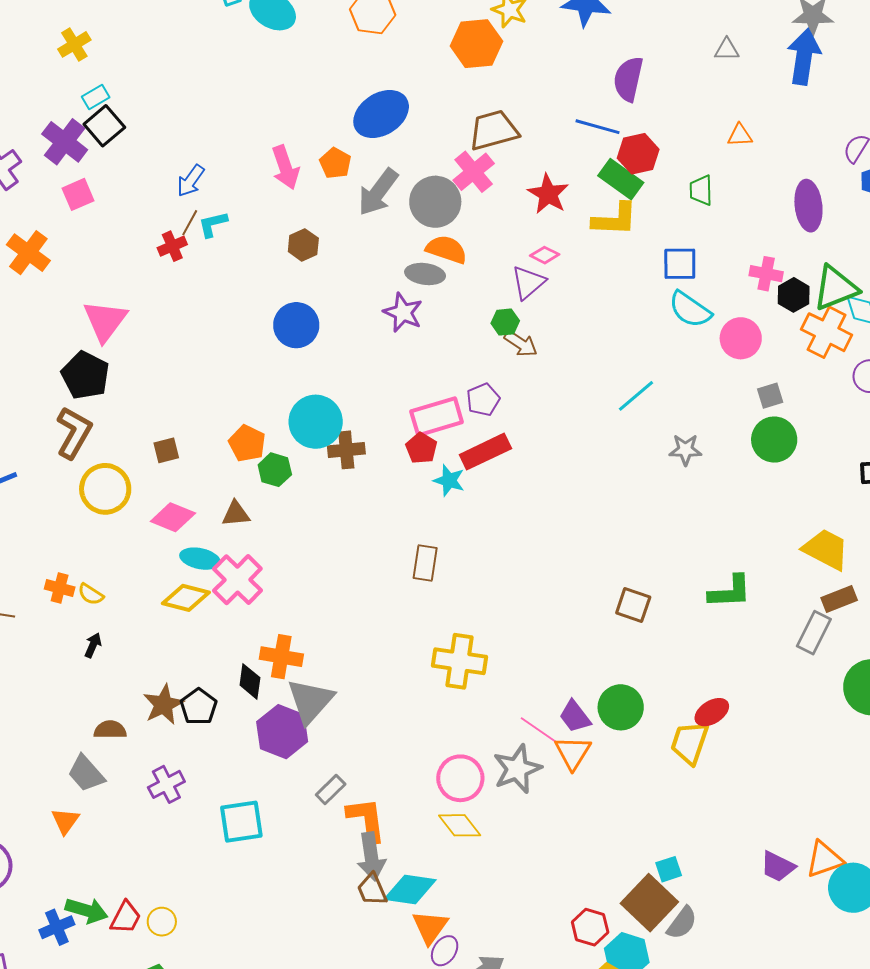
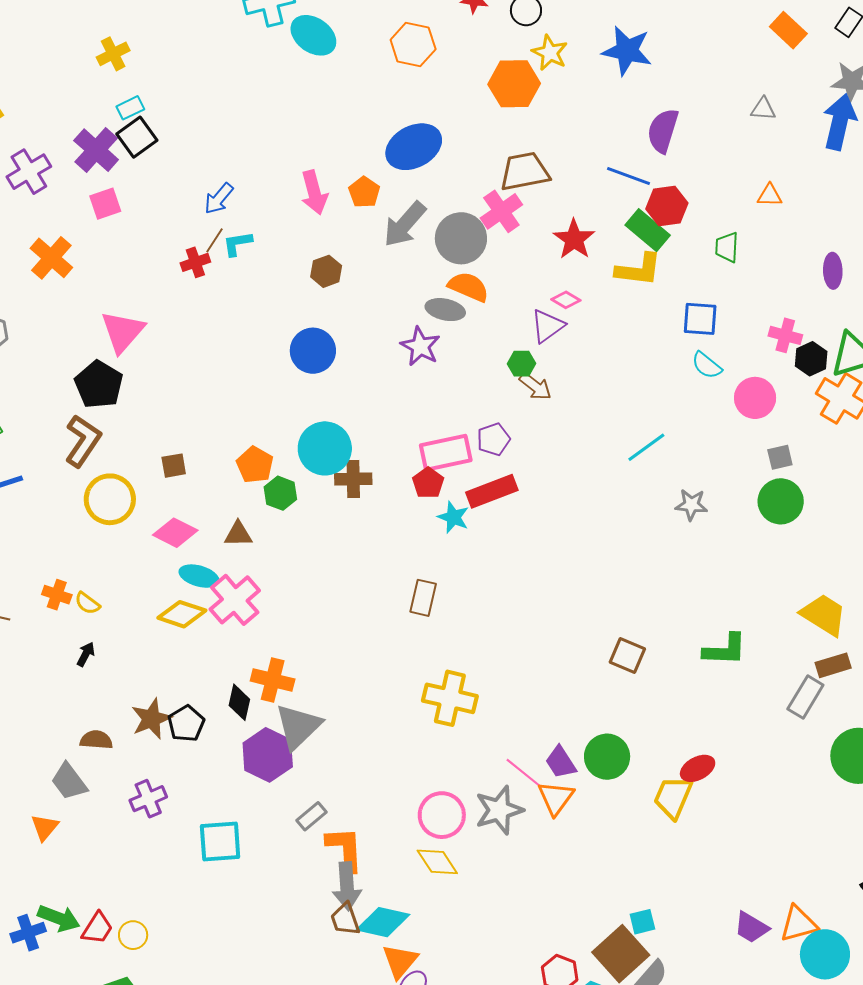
purple ellipse: (808, 206) -> (833, 271), size x0.7
cyan semicircle: (690, 310) -> (707, 365), size x0.7

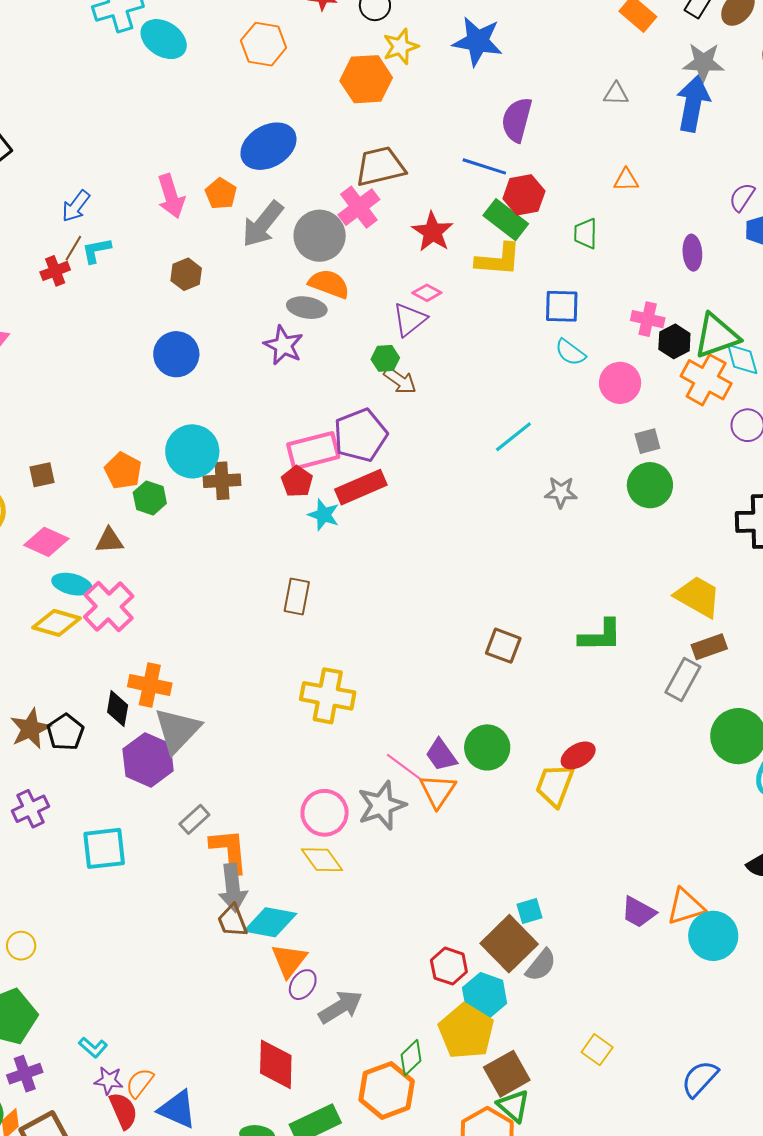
yellow star: (550, 53) -> (401, 47), turned 30
purple pentagon: (494, 439) -> (360, 435), size x1.6

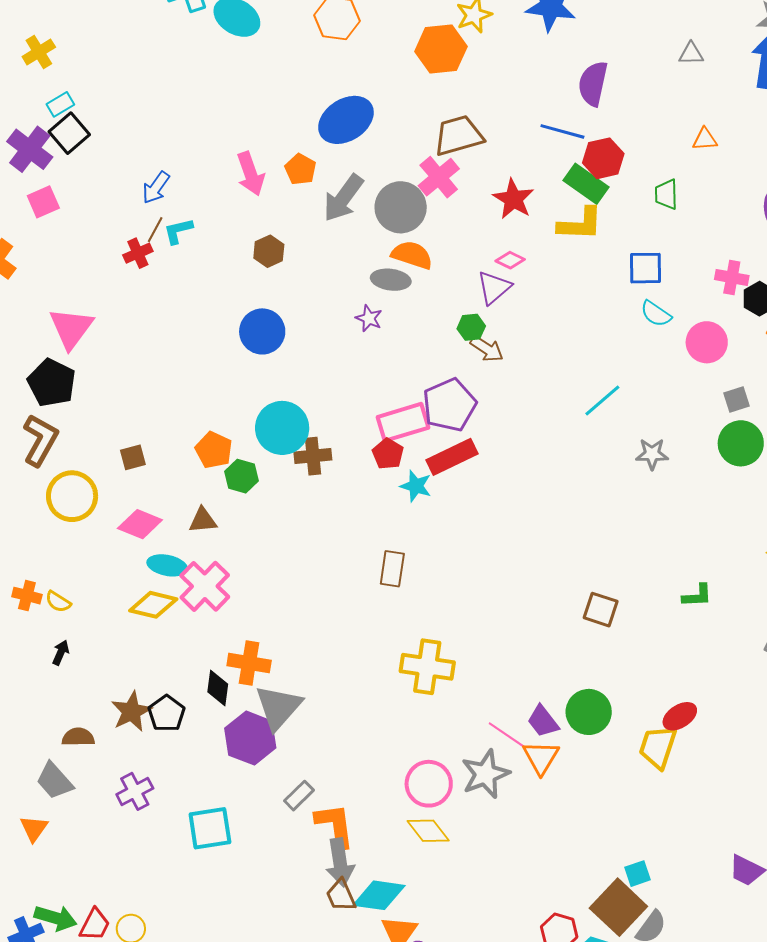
purple star: (283, 345) -> (369, 318), size x0.7
green L-shape: (600, 636) -> (697, 596), size x0.7

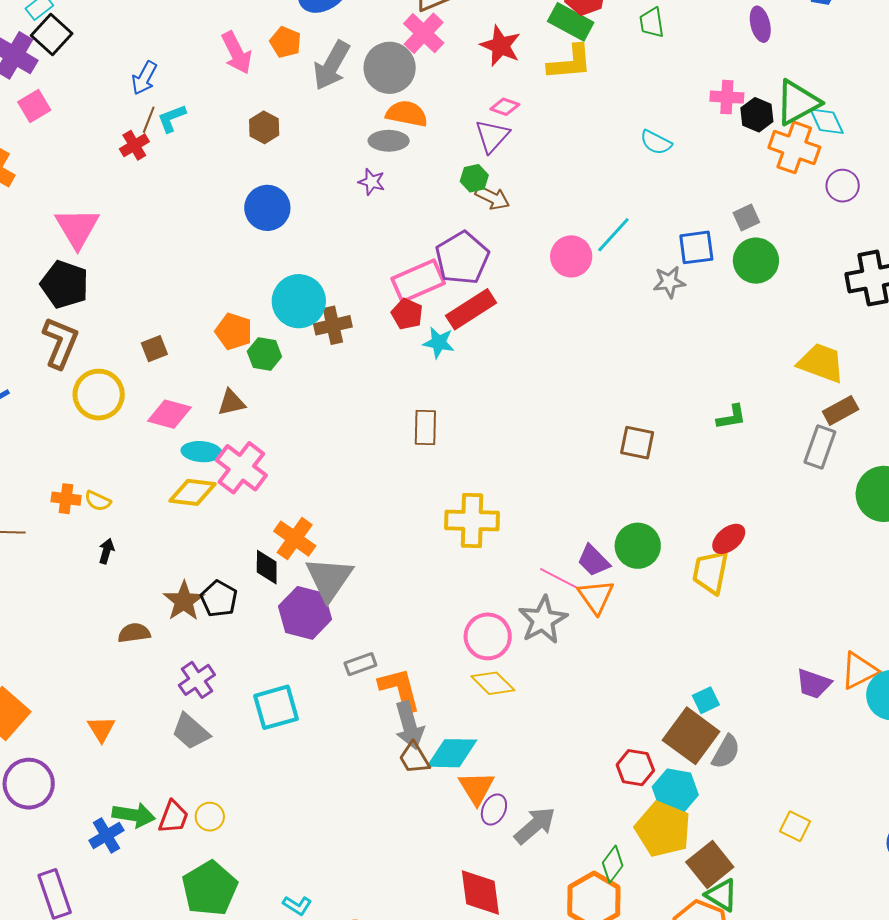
blue square: (646, 268) -> (696, 247), moved
pink circle: (707, 342) -> (571, 256), moved
orange cross: (249, 663) -> (295, 539), turned 33
gray trapezoid: (54, 781) -> (191, 731), moved
gray rectangle: (299, 796) -> (360, 664), turned 32

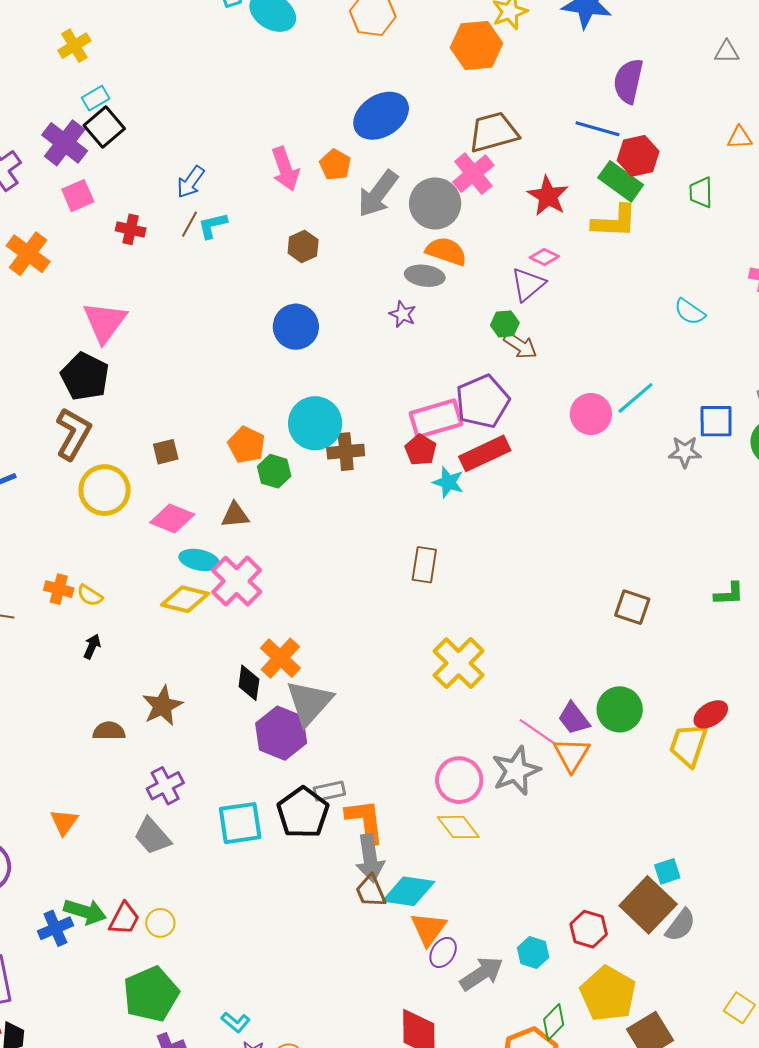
red cross: (134, 145) -> (131, 229), moved, turned 36
yellow cross: (472, 521) -> (459, 663), turned 36
black pentagon: (219, 599) -> (303, 813), moved, size x1.4
cyan hexagon: (675, 791) -> (533, 952), moved, size x0.7

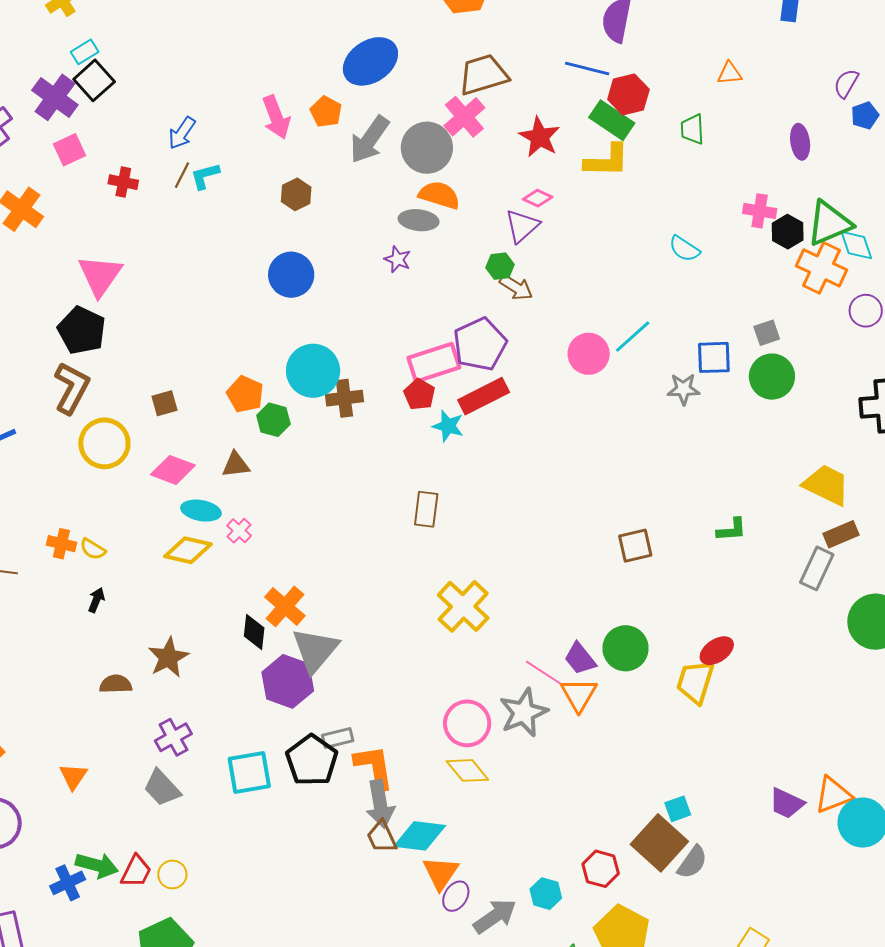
pink cross: (237, 581) -> (239, 531), size x0.5
brown square: (632, 607) -> (635, 546), turned -30

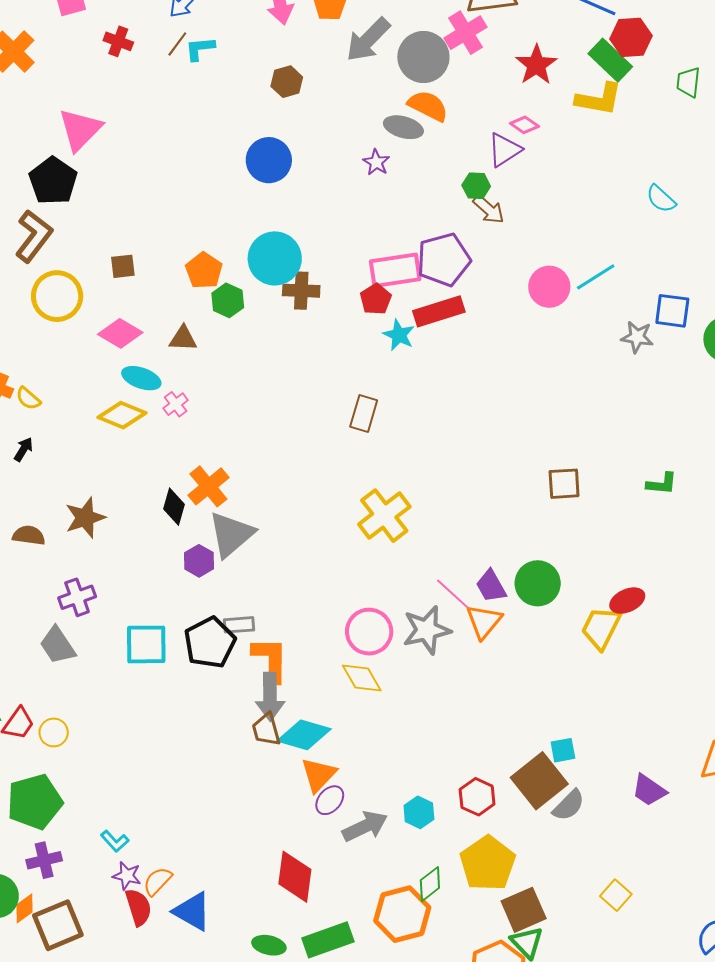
purple hexagon: (288, 681) -> (199, 561), size x0.6
purple trapezoid: (787, 803) -> (649, 790), moved

